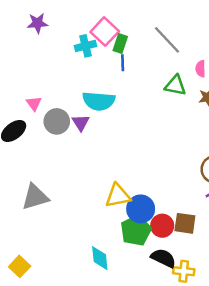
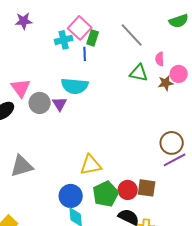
blue line: (123, 63) -> (85, 54), moved
pink triangle: (34, 103) -> (21, 88), size x1.5
blue circle: (141, 209) -> (71, 196), moved

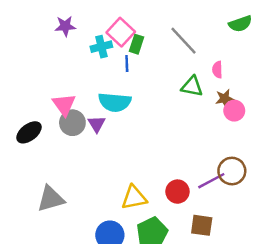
purple star: (24, 21) -> (65, 26), moved
pink circle: (179, 74) -> (234, 111), moved
pink triangle: (21, 88) -> (64, 105), moved
purple line: (175, 160) -> (211, 181), moved
red circle: (128, 190) -> (178, 192), moved

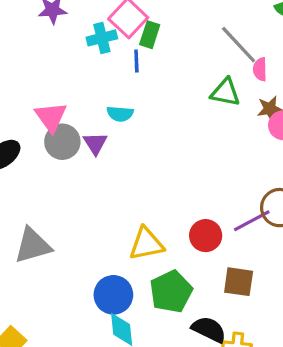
gray line: (184, 41) -> (239, 45), moved
cyan semicircle: (115, 102) -> (120, 114), size x0.6

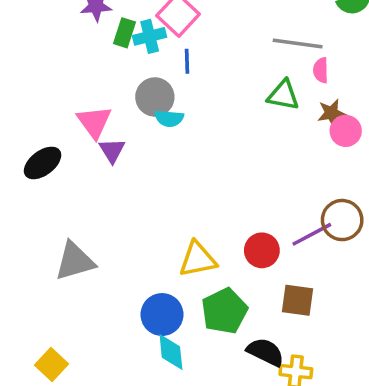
green rectangle: (150, 35) -> (125, 33), moved
gray line: (239, 45) -> (298, 43), turned -39
gray circle: (62, 142) -> (155, 97), moved
purple triangle: (95, 143) -> (112, 150), moved

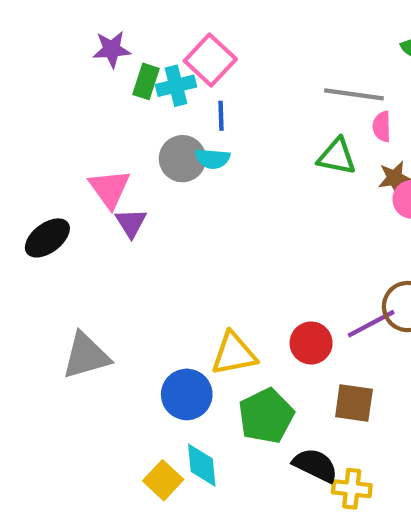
cyan semicircle: (169, 118) -> (212, 159), moved
blue circle: (162, 315) -> (187, 394), moved
yellow square: (51, 364) -> (163, 480), moved

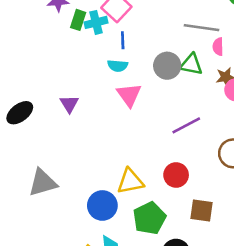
gray circle: (182, 159) -> (167, 66), moved
pink triangle: (110, 189) -> (129, 95), moved
purple line: (371, 324) -> (186, 125), moved

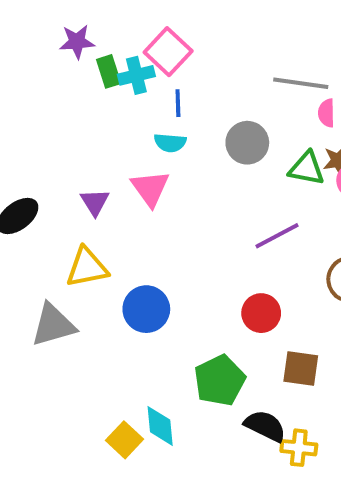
green rectangle: (78, 20) -> (109, 71), turned -36
green triangle: (191, 64) -> (307, 168), moved
pink triangle: (129, 95) -> (150, 188), moved
yellow triangle: (130, 181) -> (87, 267), moved
blue circle: (102, 205) -> (146, 309), moved

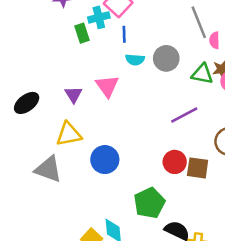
green rectangle: (109, 71) -> (82, 33), moved
gray line: (301, 83) -> (199, 22), turned 60
cyan semicircle: (170, 143) -> (135, 60), moved
gray triangle: (53, 325) -> (48, 169), turned 36
brown square: (301, 368) -> (198, 168), moved

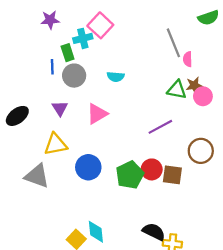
blue line: (124, 34) -> (52, 67), moved
gray circle: (166, 58) -> (74, 76), moved
pink triangle: (107, 86) -> (97, 114), moved, turned 35
green pentagon: (149, 203) -> (130, 175), moved

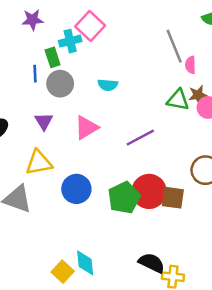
purple line: (160, 127) -> (140, 138), moved
red circle: (152, 169) -> (149, 191), size x1.4

